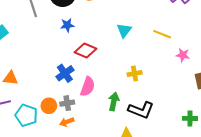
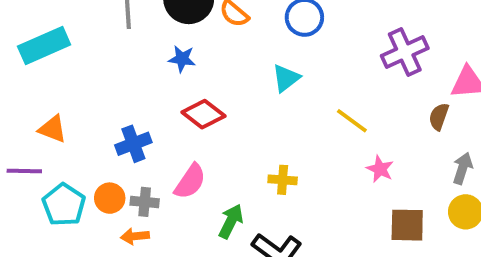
cyan triangle: (124, 30) -> (286, 78), moved
blue cross: (65, 73) -> (133, 144), moved

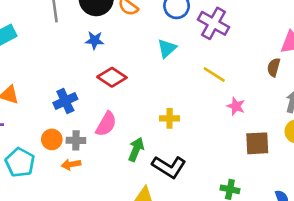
purple cross: (405, 52) -> (214, 23), moved, turned -32
cyan pentagon: (64, 205) -> (20, 162), moved

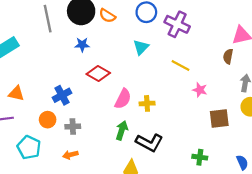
pink semicircle: (106, 124) -> (123, 99), moved
orange circle: (52, 139) -> (48, 120), moved
orange arrow: (71, 164) -> (70, 155), moved

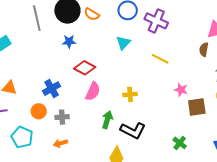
pink star: (200, 90) -> (181, 90), moved
pink semicircle: (123, 99) -> (93, 91), moved
green cross: (200, 157) -> (180, 143), turned 32

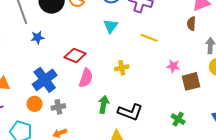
blue star: (69, 42) -> (38, 37), moved
blue cross: (52, 89) -> (45, 80), size x1.4
yellow cross: (130, 94) -> (122, 68), moved

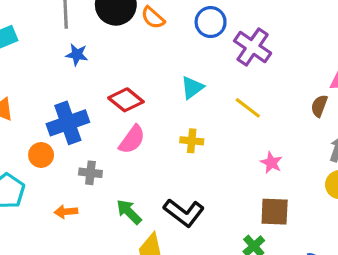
cyan triangle: (111, 26) -> (192, 88), moved
brown square: (191, 81) -> (275, 212), moved
green arrow: (104, 104) -> (129, 212), moved, turned -72
gray cross: (58, 107) -> (90, 173), moved

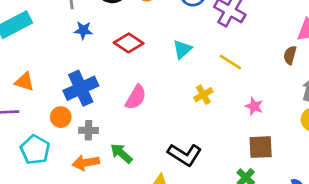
red diamond: (126, 100) -> (129, 43), moved
yellow cross: (192, 141) -> (203, 95), moved, turned -30
gray cross: (90, 173) -> (89, 130), moved
orange arrow: (66, 212) -> (86, 163), size x1.4
green arrow: (129, 212) -> (121, 153), moved

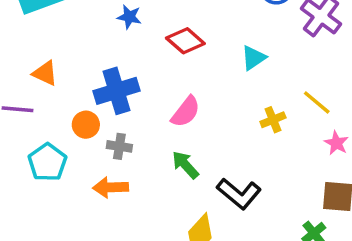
yellow line: (230, 62) -> (317, 102), moved
green arrow: (121, 153) -> (185, 165), moved

